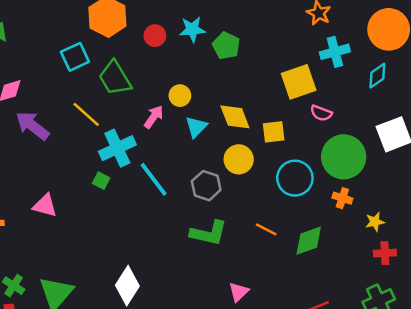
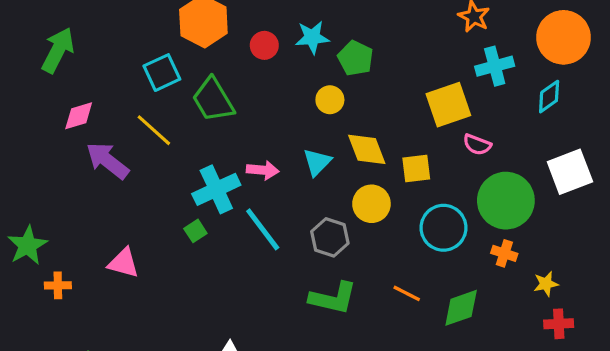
yellow circle: (180, 96) -> (330, 100), moved
yellow line: (86, 114) -> (154, 130), moved
pink arrow: (154, 117) -> (263, 170), moved, turned 60
green square: (101, 181) -> (195, 231), turned 30

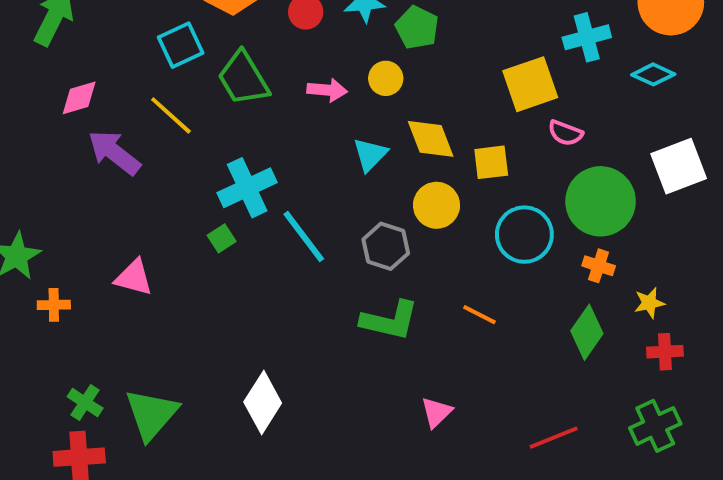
cyan diamond: (549, 97) -> (653, 74), turned 60
pink arrow: (263, 170) -> (327, 90), moved
green diamond: (461, 308) -> (587, 332), moved, turned -36

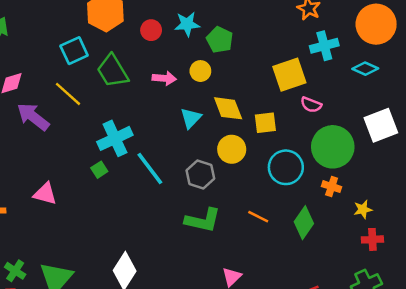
green diamond: (587, 332) -> (304, 223), moved

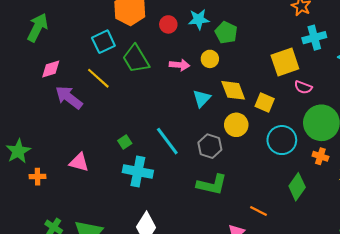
yellow square: (265, 123) -> (265, 103), turned 30
cyan cross: (115, 138) -> (138, 171), moved, turned 36
orange line: (258, 217) -> (259, 211), moved

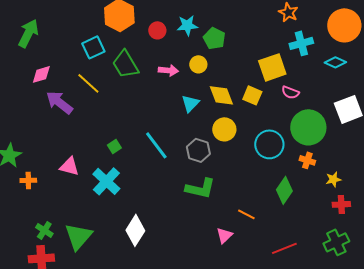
yellow square: (265, 103) -> (252, 95), moved
cyan cross: (138, 171) -> (106, 181), moved, turned 32

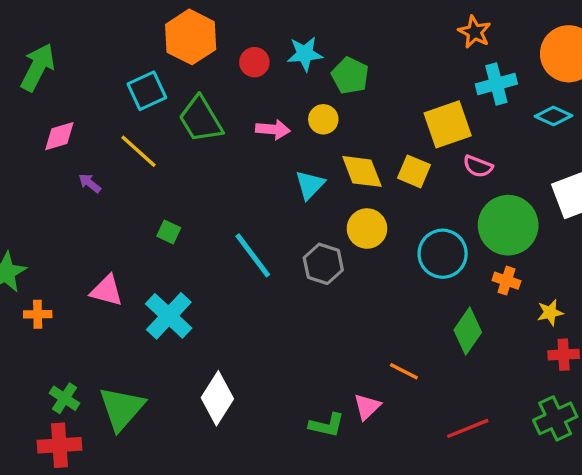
purple arrow: (59, 102) -> (90, 183), size x0.5
green square: (114, 146) -> (169, 232), moved, turned -32
green L-shape: (200, 188) -> (327, 425), moved, size x0.7

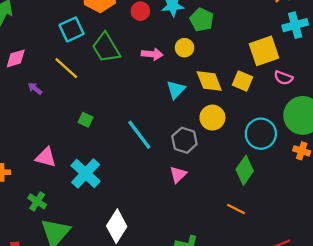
green diamond: (468, 331) -> (245, 170), moved
green cross: (65, 398) -> (37, 201), moved
pink triangle: (367, 407) -> (178, 175), moved

